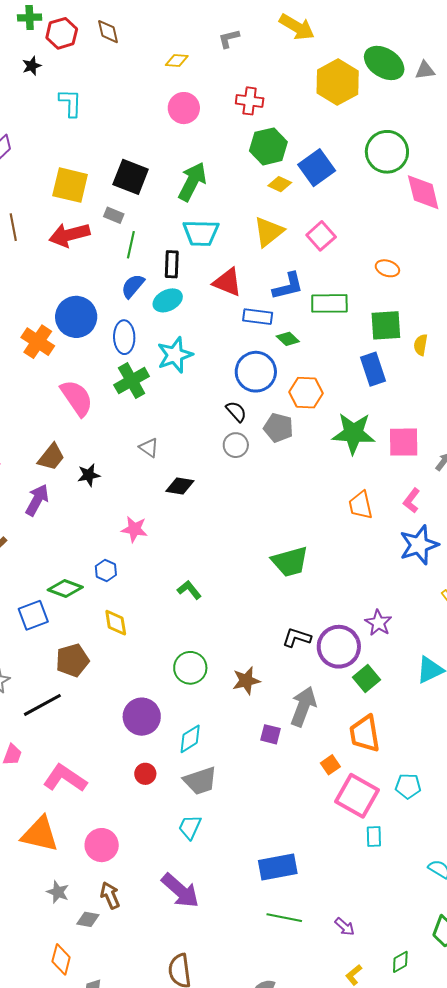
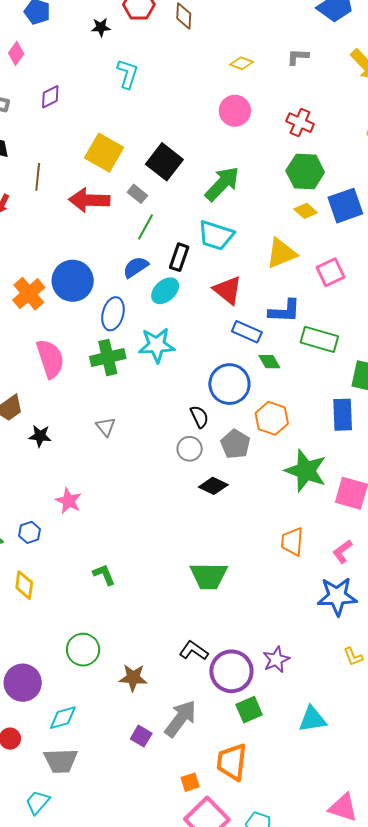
cyan ellipse: (168, 300) -> (165, 291), turned -32
black diamond: (180, 486) -> (213, 486), moved

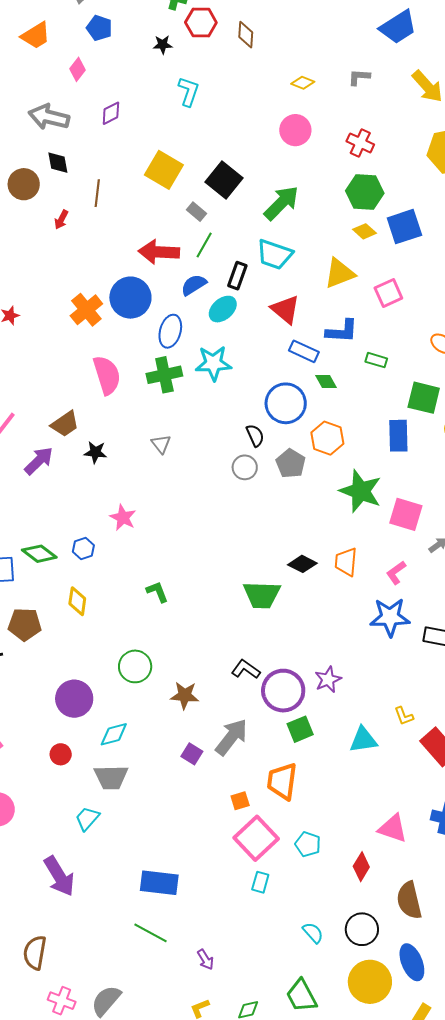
red arrow: (89, 200) -> (159, 252), moved
green rectangle: (319, 339) -> (376, 360), size x0.6
black diamond: (213, 486) -> (302, 564), moved
yellow L-shape: (353, 657) -> (404, 716), moved

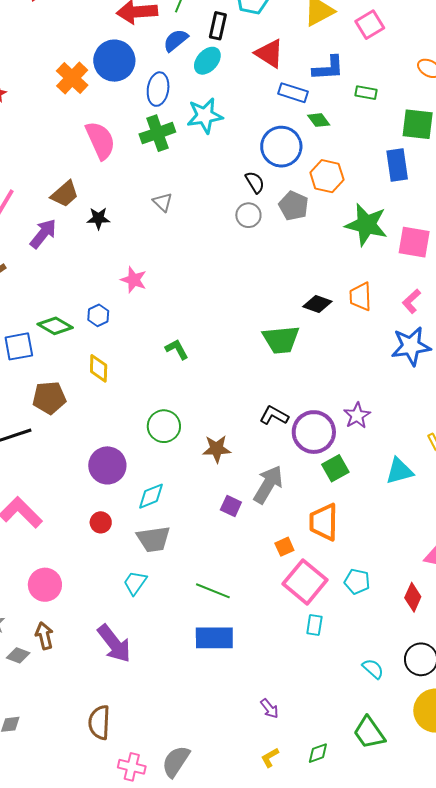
green line: (151, 933) -> (213, 591), moved

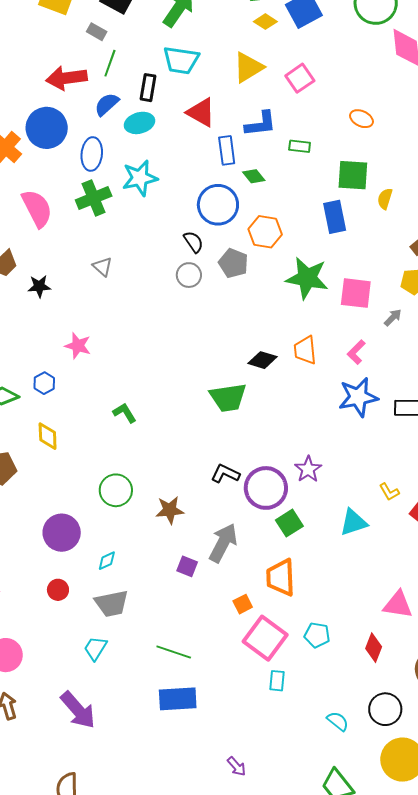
cyan ellipse: (207, 61) -> (139, 123), turned 36
blue rectangle: (293, 93) -> (227, 150), turned 68
cyan diamond: (151, 496) -> (107, 561), size x0.7

